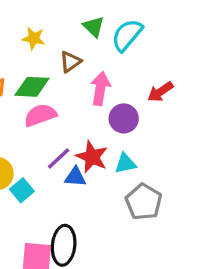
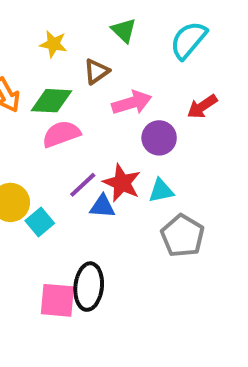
cyan semicircle: (127, 35) -> (188, 40), moved
pink arrow: (100, 88) -> (132, 103), turned 64

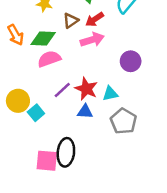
red arrow: (202, 107) -> (95, 19), moved
purple circle: (159, 138) -> (131, 61), moved
blue triangle: (102, 206) -> (85, 112), moved

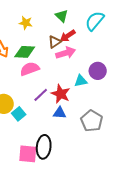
brown triangle: (71, 21) -> (55, 42), moved
cyan triangle: (110, 94) -> (81, 81), moved

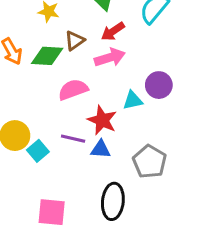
brown triangle: (55, 42) -> (75, 41), moved
pink semicircle: (30, 69) -> (73, 90), moved
purple line: (41, 95) -> (73, 139), moved, turned 56
black ellipse: (44, 147) -> (113, 201), moved

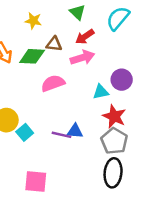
brown triangle: (75, 41) -> (54, 44), turned 42
red star: (102, 120) -> (114, 116), moved
purple line: (73, 139) -> (62, 135), moved
black ellipse: (113, 201) -> (113, 173), moved

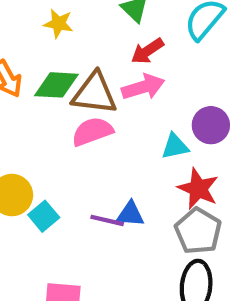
brown triangle: (54, 44) -> (94, 93), moved, size x1.6

